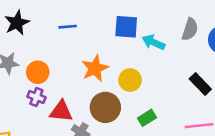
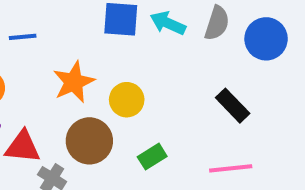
blue line: (68, 27) -> (23, 37), moved
cyan arrow: (153, 42) -> (168, 23), moved

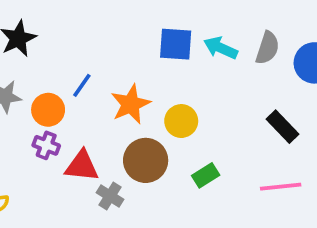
blue line: (23, 37) -> (82, 85), moved, turned -50

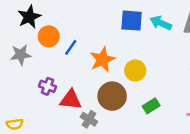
orange circle: (48, 110) -> (49, 36), moved

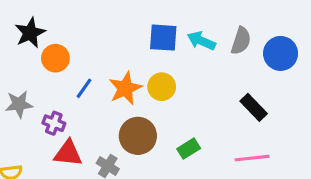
blue line: (71, 47) -> (84, 88), moved
gray star: (21, 55) -> (19, 104), moved
yellow circle: (135, 71) -> (162, 87), moved
red triangle: (71, 100) -> (68, 153), moved

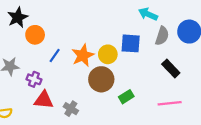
blue square: (163, 38) -> (131, 43), moved
cyan arrow: (201, 41) -> (148, 14), moved
gray semicircle: (241, 41) -> (162, 36), moved
brown circle: (138, 136) -> (101, 79), moved

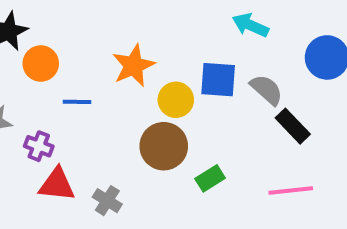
gray semicircle: (162, 36) -> (267, 90), moved, turned -66
blue line: (55, 55) -> (77, 102), turned 56
orange star: (83, 55) -> (133, 66), moved

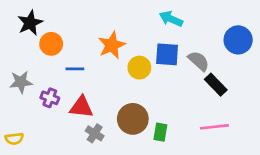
cyan arrow: (250, 25) -> (171, 19), moved
brown circle: (164, 146) -> (133, 119), moved
green rectangle: (210, 178) -> (160, 132), moved, turned -48
red triangle: (57, 184) -> (81, 107), moved

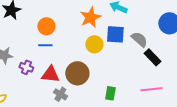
orange circle: (51, 44) -> (46, 26), moved
orange star: (112, 45) -> (90, 17), moved
brown circle: (133, 119) -> (77, 73), moved

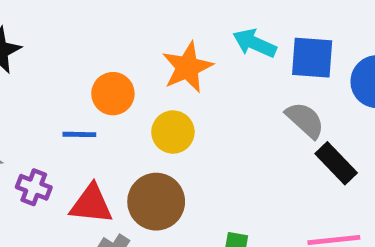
orange circle: (46, 26) -> (113, 94), moved
blue square: (115, 34) -> (312, 58), moved
yellow circle: (94, 44) -> (173, 132), moved

